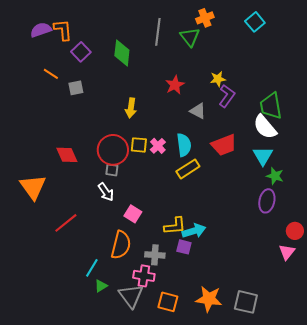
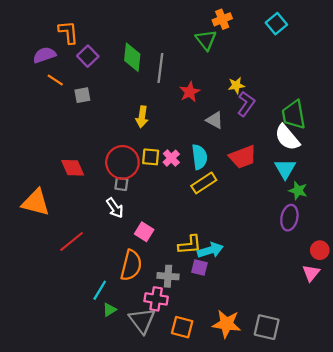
purple semicircle: (41, 30) -> (44, 55), moved
gray line: (158, 32) -> (160, 68), moved
orange triangle: (33, 187) -> (36, 202), turned -40

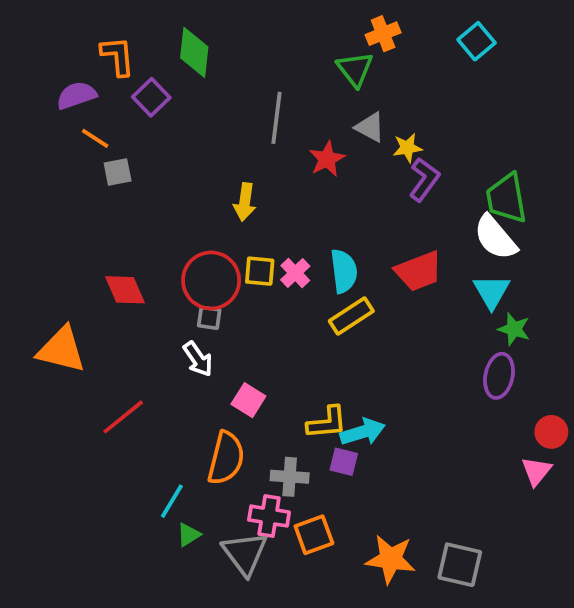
green diamond: (132, 57) -> (194, 52), moved
gray square: (82, 95) -> (118, 172), moved
gray triangle: (215, 120) -> (370, 127), moved
orange square: (182, 327) -> (314, 535), moved, turned -35

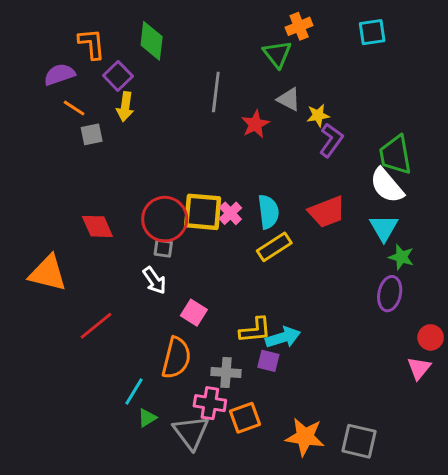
cyan square: (477, 41) -> (372, 32), turned 32
yellow arrow: (245, 202) -> (125, 107), moved
yellow square: (260, 271) -> (203, 212), size x1.6

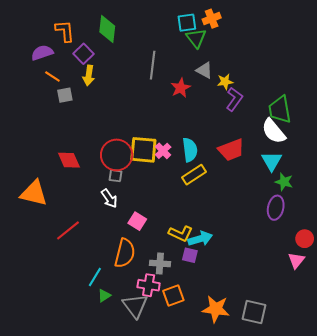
cyan square: (372, 32) -> (187, 23), moved
yellow L-shape: (255, 330) -> (181, 234), turned 30

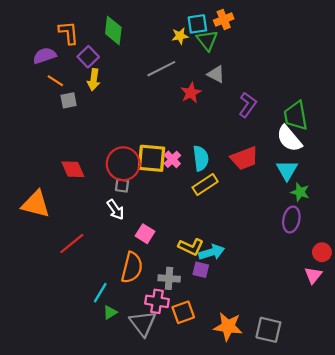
gray line: (153, 65) -> (161, 69), turned 56
yellow star: (225, 82) -> (180, 36), moved

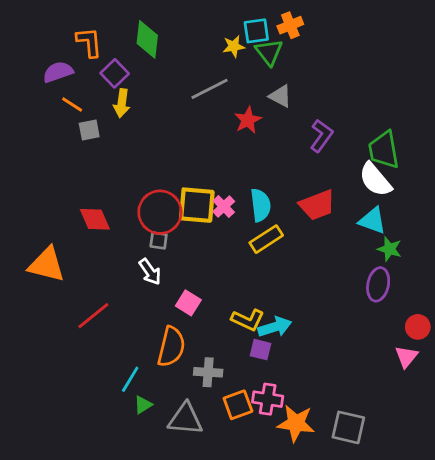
cyan triangle: (287, 170) -> (372, 221), turned -40
gray cross: (169, 278) -> (208, 372), moved
pink cross: (157, 301) -> (268, 399), moved
gray triangle: (143, 323) -> (185, 419), turned -48

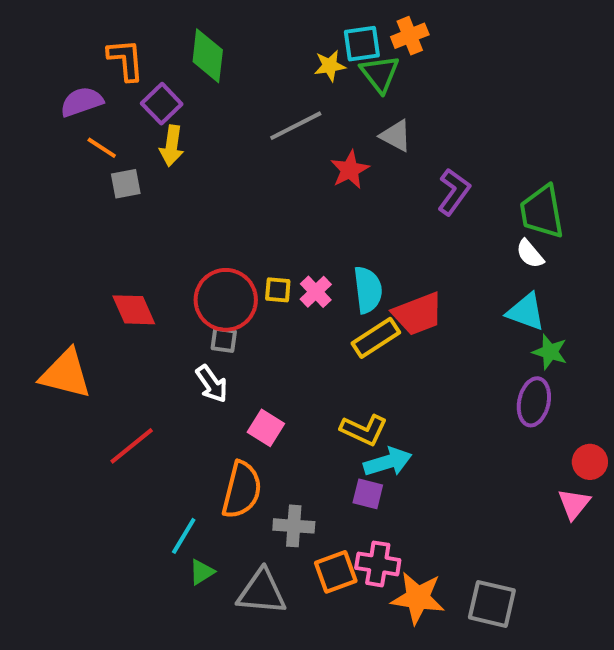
white semicircle: (375, 180) -> (530, 254), size x0.6
yellow square: (197, 205) -> (278, 290), size x0.5
red trapezoid: (317, 205) -> (418, 314), moved
yellow L-shape: (248, 320) -> (364, 430), moved

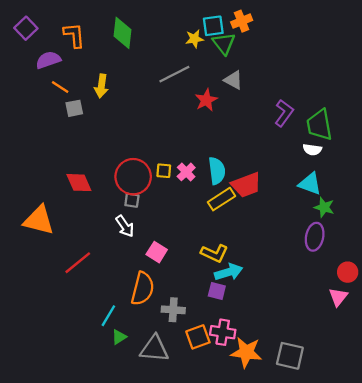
purple square: (162, 104) -> (26, 28), moved
purple L-shape: (454, 192) -> (284, 113), moved
white semicircle: (530, 254) -> (312, 150), turned -42

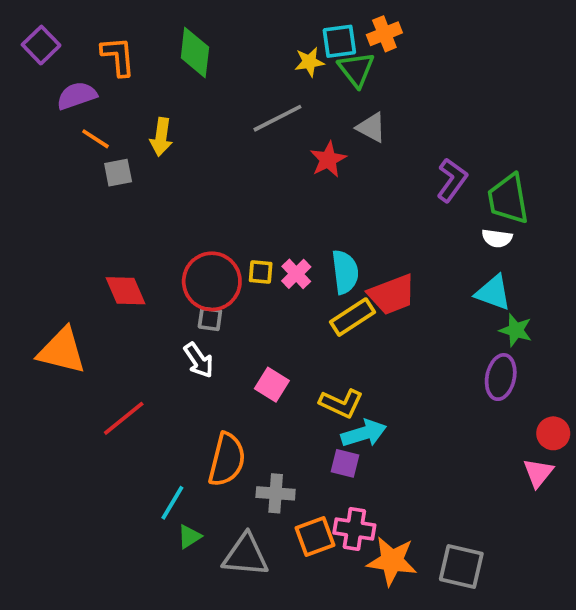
pink square: (157, 252) -> (272, 385), moved

